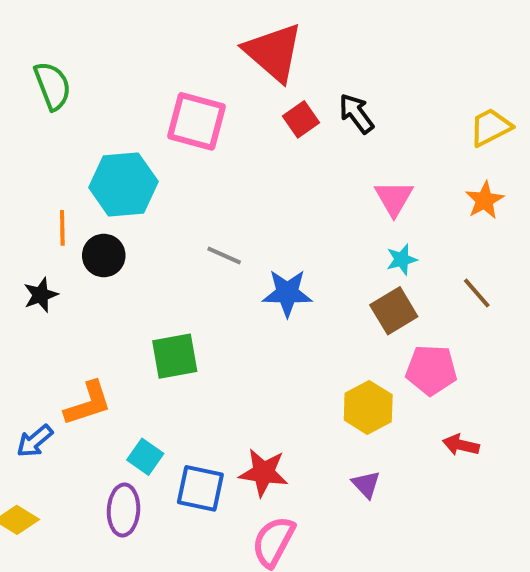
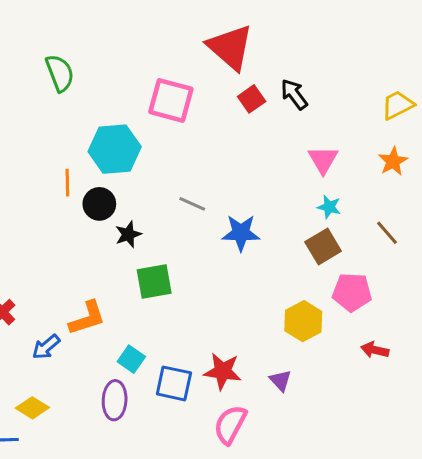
cyan star: (402, 259) -> (329, 207), turned 30
black star: (41, 295) -> (128, 234), moved
purple triangle: (366, 484) -> (280, 380), moved

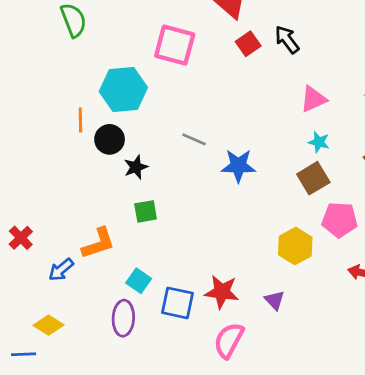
pink triangle: (323, 160) -> (313, 99), turned 36
green square: (154, 282) -> (146, 211), moved, size x0.7

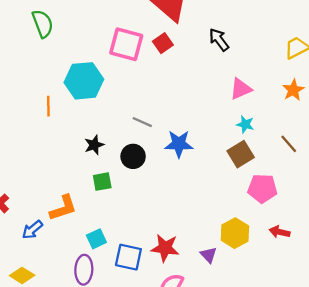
red square: (248, 44) -> (163, 43), moved
black circle: (110, 139) -> (133, 156), moved
yellow hexagon: (295, 246) -> (235, 233), moved
cyan square: (139, 281) -> (96, 239), turned 30

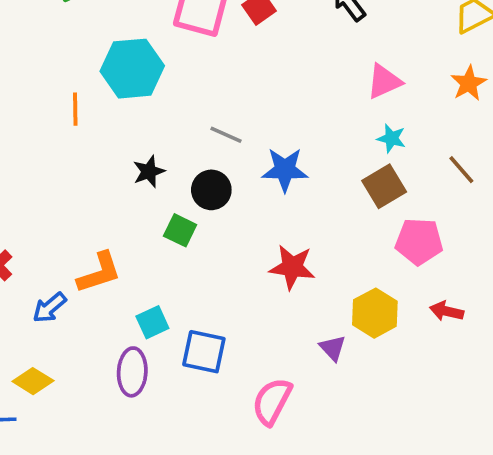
green square: (102, 182) -> (180, 230), moved, turned 36
red star: (165, 248) -> (292, 267), moved

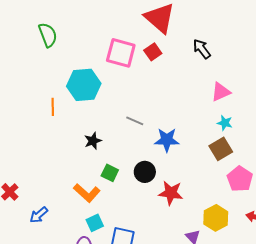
black circle: (211, 190) -> (145, 172), moved
pink pentagon: (419, 241) -> (240, 179), turned 30
orange L-shape: (99, 273) -> (87, 193), moved, turned 60

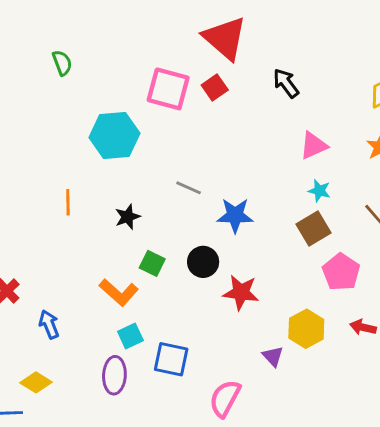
green semicircle: (48, 35) -> (62, 63), size x0.7
orange line: (53, 107) -> (68, 202), moved
blue arrow: (39, 215) -> (49, 324), turned 108

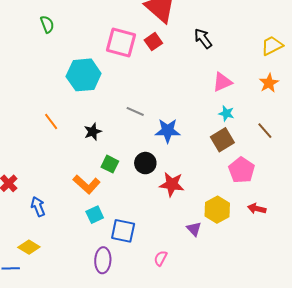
orange line: (68, 202) -> (51, 122), turned -36
purple ellipse: (114, 375) -> (103, 260), moved
pink semicircle: (225, 398) -> (161, 258), size x0.6

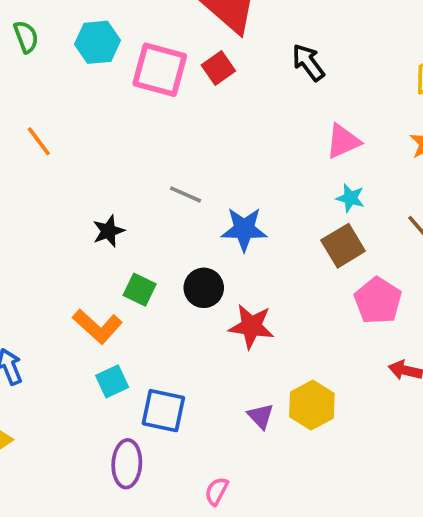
cyan hexagon: (84, 75) -> (97, 42), moved, size x0.7
orange line: (51, 122) -> (39, 141), moved
yellow hexagon: (217, 210) -> (312, 405), moved
purple triangle: (194, 229) -> (261, 416), moved
pink semicircle: (161, 258) -> (217, 491), moved

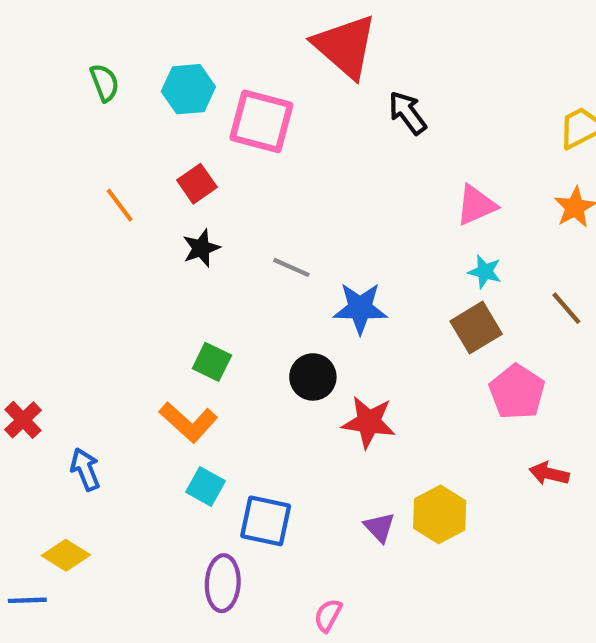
black arrow: (308, 62) -> (407, 113), moved
red square: (218, 68) -> (197, 184), moved
black star: (108, 231) -> (201, 248), moved
green square: (140, 290) -> (212, 362), moved
cyan square: (112, 381) -> (206, 486), turned -36

